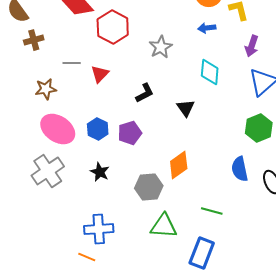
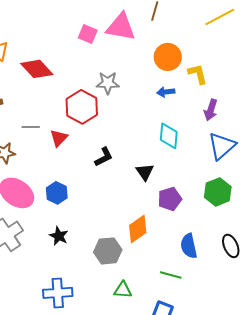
red hexagon: (113, 27) -> (82, 107), moved
gray star: (161, 47) -> (108, 83), moved, turned 30
purple pentagon: (130, 133) -> (170, 199), moved
blue semicircle: (240, 169) -> (189, 246), moved
green triangle: (164, 226) -> (123, 290), size x0.7

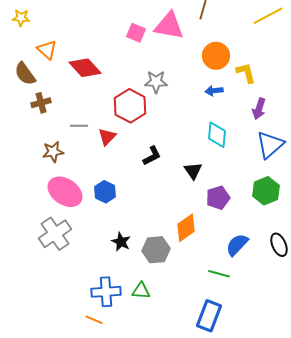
black star: (59, 236) -> (121, 242), moved
blue semicircle: (189, 246) -> (237, 245), turned 55
green triangle: (123, 290) -> (141, 291), moved

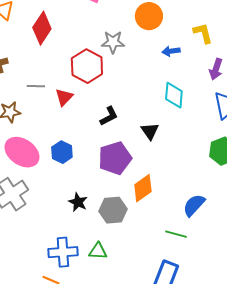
orange circle: (216, 56) -> (149, 16), moved
red diamond: (85, 68) -> (42, 28), turned 76
purple pentagon: (218, 198) -> (115, 158), moved, size x1.4

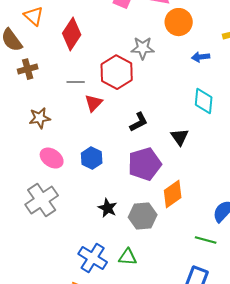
gray line: (36, 86) -> (76, 82), moved
pink ellipse: (22, 152) -> (52, 158), size x0.7
blue cross: (63, 252) -> (93, 258), turned 36

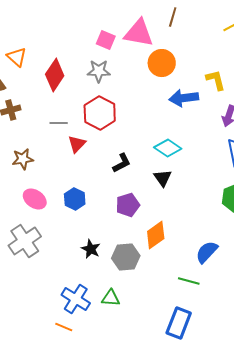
gray star: (143, 48) -> (99, 71), moved
blue arrow: (201, 57) -> (184, 98), size x1.6
cyan diamond: (204, 101) -> (168, 148), moved, turned -60
purple pentagon: (145, 164) -> (128, 205), size x0.7

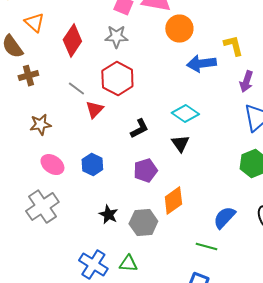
gray line: (59, 123) -> (76, 89), turned 36

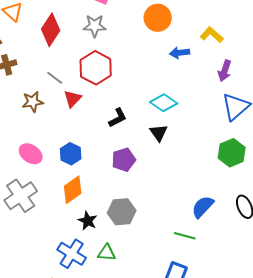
yellow L-shape: (233, 46) -> (212, 35), turned -35
blue arrow: (201, 64) -> (180, 53), size x0.7
brown star: (40, 125) -> (33, 102), moved
orange diamond: (173, 201) -> (73, 190), moved
black star: (108, 215) -> (88, 221), moved

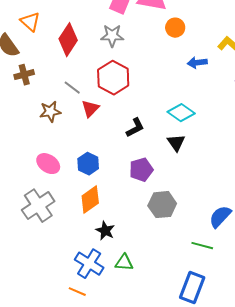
orange circle: (158, 18) -> (175, 28), size x0.7
gray hexagon: (122, 212) -> (162, 205), moved

